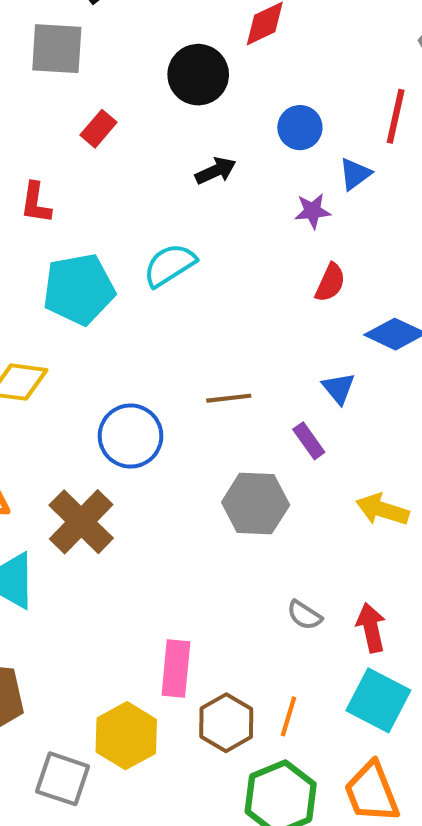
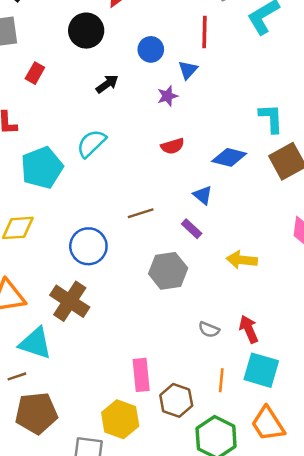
red semicircle: (330, 283) -> (173, 146), moved, turned 60
orange line: (288, 716) -> (221, 380), moved

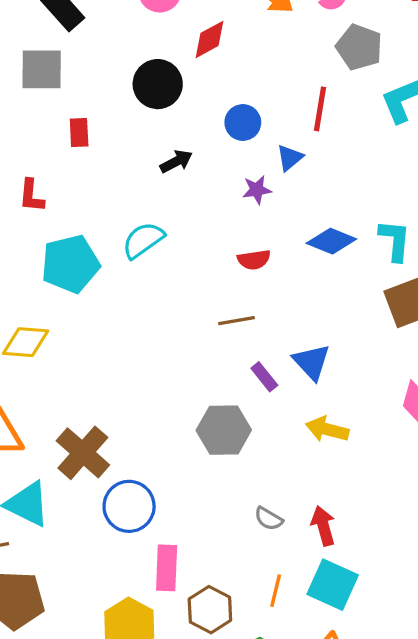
red rectangle: (35, 73) -> (79, 133), turned -40
blue diamond: (229, 157) -> (331, 241), moved
blue triangle: (203, 195) -> (312, 362), moved, size x1.4
brown line: (141, 213) -> (237, 321), moved
blue circle: (88, 246) -> (129, 506), moved

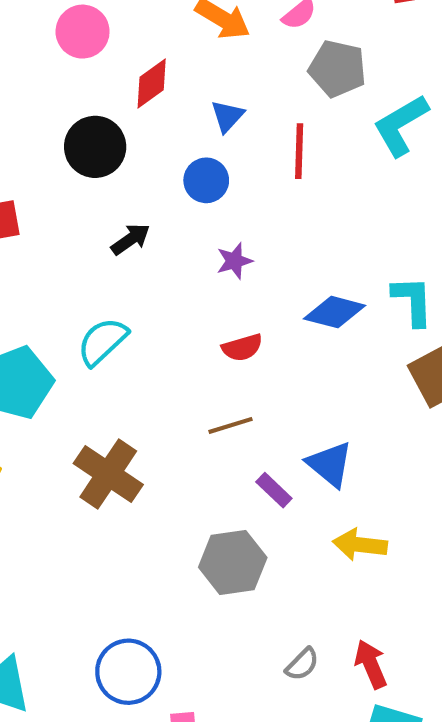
blue triangle: (290, 158) -> (227, 116), moved
brown cross: (83, 453) -> (108, 474), moved
gray semicircle: (269, 519) -> (302, 664), turned -68

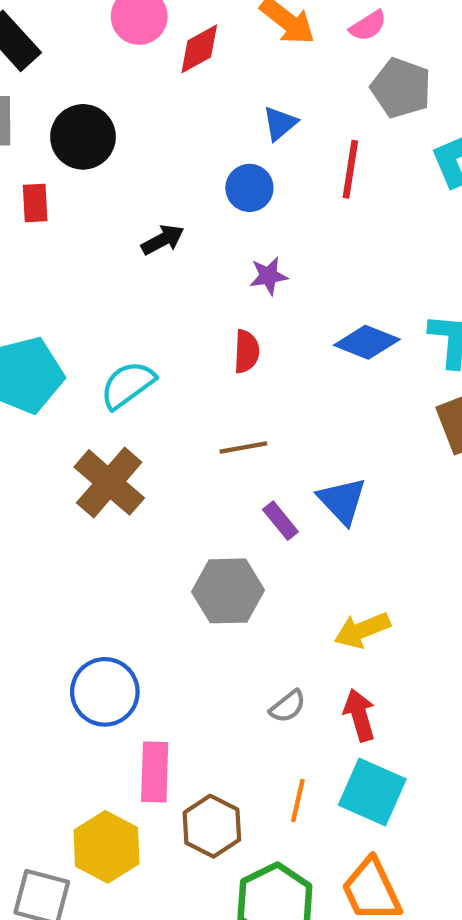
red diamond: (152, 83) -> (199, 49), moved
black circle: (95, 147) -> (83, 137), moved
cyan semicircle: (102, 342) -> (128, 385), moved
red semicircle: (242, 348) -> (246, 351), moved, turned -78
yellow arrow: (360, 545) -> (362, 630), moved, turned -36

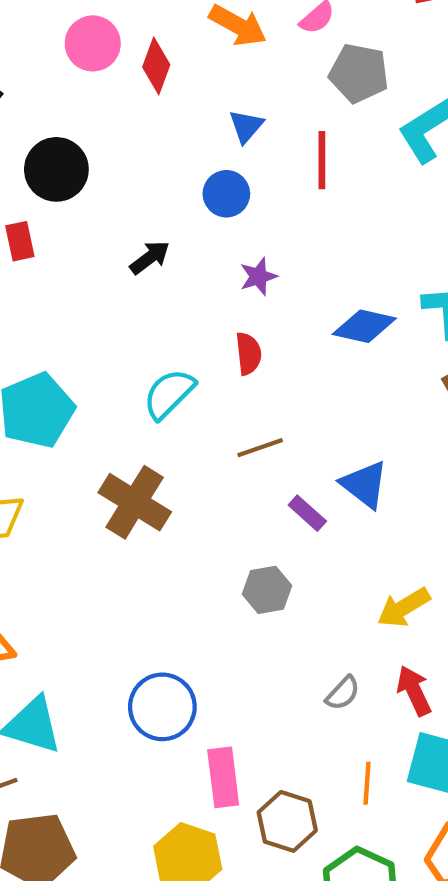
red diamond: (199, 49) -> (156, 66), turned -32
cyan semicircle: (128, 385) -> (169, 394), moved
gray hexagon: (228, 591) -> (267, 590), size x0.7

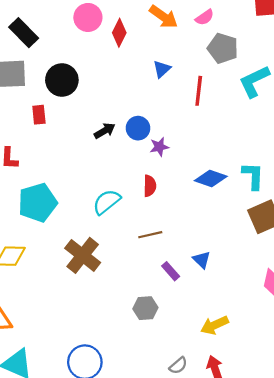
blue circle: (226, 194) -> (138, 128), moved
blue triangle: (364, 484) -> (202, 260), size x0.7

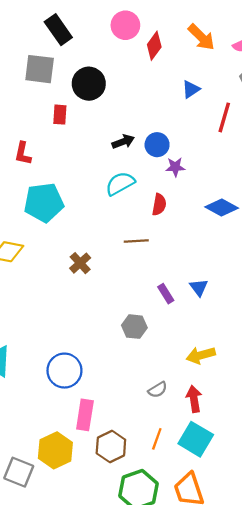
cyan semicircle: (107, 202) -> (120, 184), moved
brown line: (150, 235) -> (136, 241), moved
brown cross: (83, 255) -> (80, 263), size x0.6

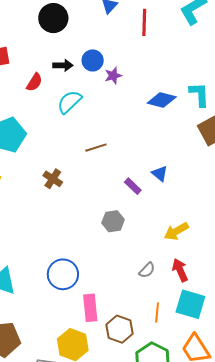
black circle: (89, 84) -> (53, 18), moved
black arrow: (123, 142) -> (63, 65), turned 36
red semicircle: (159, 205) -> (34, 82), moved, turned 36

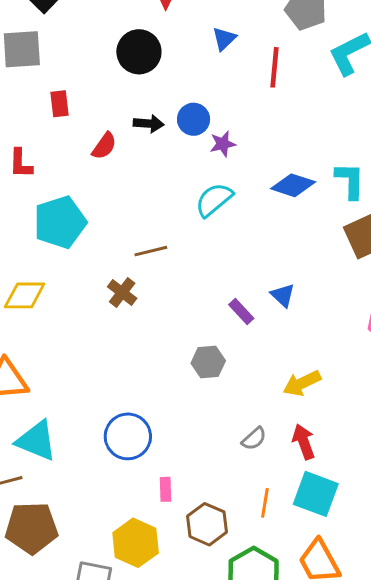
cyan semicircle: (69, 102) -> (214, 200), moved
brown line: (96, 148) -> (151, 251), moved
pink rectangle: (90, 308) -> (165, 489), size x0.6

